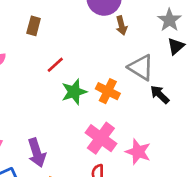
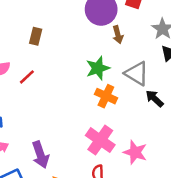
red line: (55, 65) -> (27, 77), moved
green star: (74, 92) -> (98, 68), moved

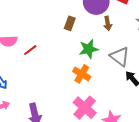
brown rectangle: (36, 36) -> (70, 23), moved
orange cross: (106, 96) -> (82, 74), moved

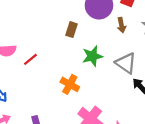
brown arrow: (108, 23) -> (122, 25), moved
orange cross: (82, 74) -> (70, 84), moved

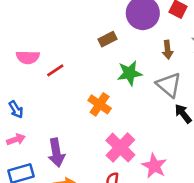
brown arrow: (122, 25) -> (168, 50), moved
brown rectangle: (72, 30) -> (107, 39), turned 40

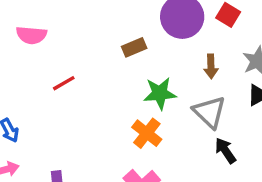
pink semicircle: (28, 57) -> (31, 35), moved
orange cross: (100, 104) -> (147, 133), moved

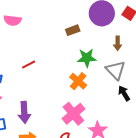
red line: (64, 83) -> (29, 64), moved

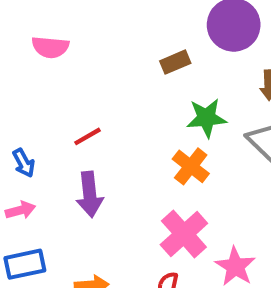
purple arrow: (24, 112) -> (90, 194), moved

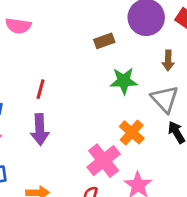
red line: (87, 136) -> (40, 89), turned -48
orange cross: (191, 166) -> (132, 132), moved

